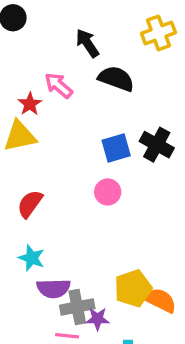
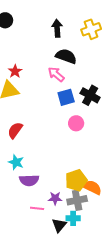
black arrow: (87, 43) -> (57, 28), moved, turned 30
pink arrow: (59, 85) -> (56, 74), moved
pink circle: (108, 192) -> (76, 123), moved
gray cross: (77, 307) -> (77, 200), moved

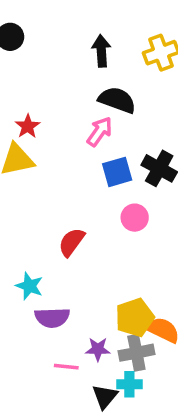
pink arrow: (56, 74) -> (100, 132), turned 84
red semicircle: (15, 130) -> (72, 242), moved

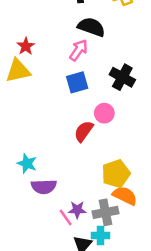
blue square: (117, 172) -> (77, 82), moved
red semicircle: (72, 242) -> (84, 131), moved
yellow pentagon: (135, 318) -> (116, 174), moved
pink line: (66, 367) -> (66, 217), moved, turned 48

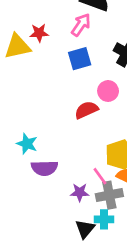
red star: (26, 46) -> (39, 33), moved, turned 30
red semicircle: (84, 131) -> (86, 110), turned 30
pink line: (66, 217) -> (100, 176), moved

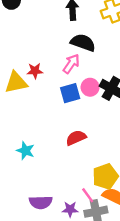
pink circle: (108, 91) -> (90, 87), moved
cyan star: (27, 144) -> (25, 151), moved
purple semicircle: (45, 168) -> (41, 202), moved

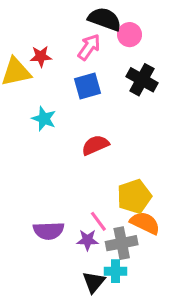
pink circle: (90, 87) -> (130, 35), moved
cyan star: (25, 151) -> (44, 119), moved
pink line: (88, 195) -> (98, 221), moved

